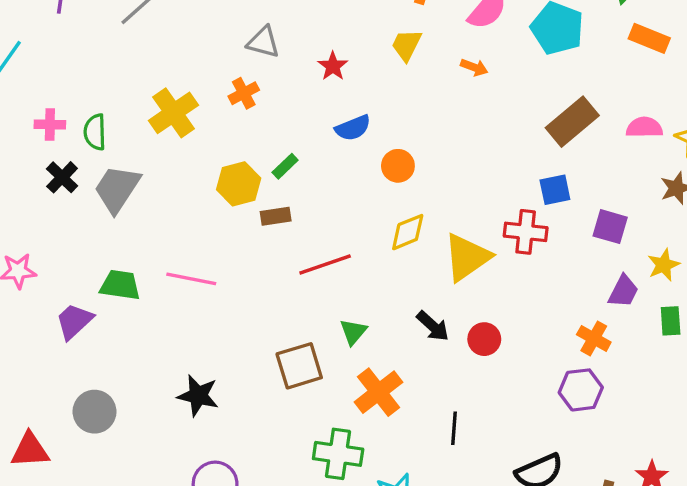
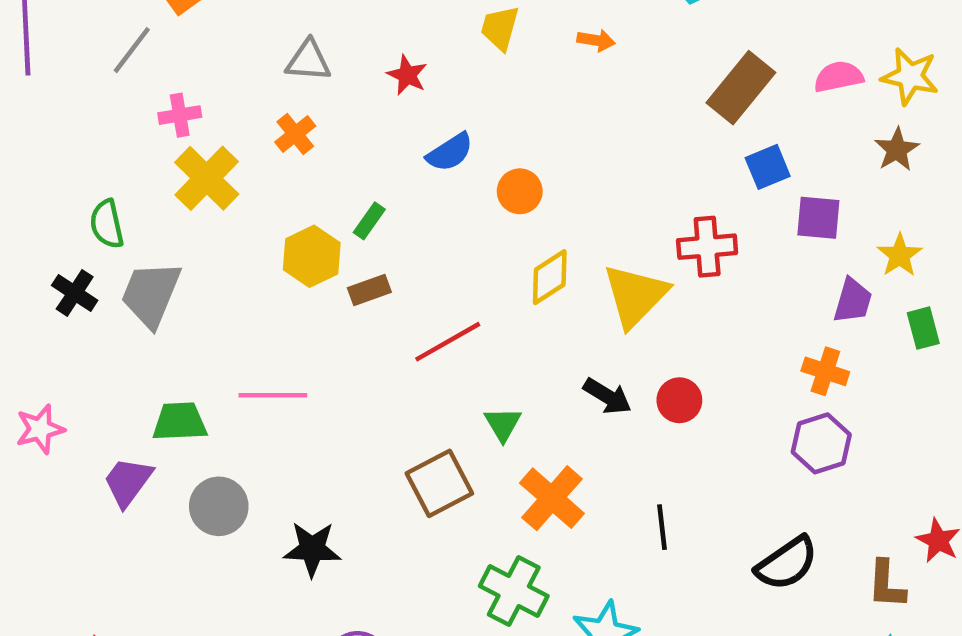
pink cross: (50, 124) -> (180, 115), moved
blue square: (555, 190) -> (768, 167), moved
gray circle: (94, 412) -> (219, 506), moved
green cross: (338, 454) -> (514, 591), turned 30

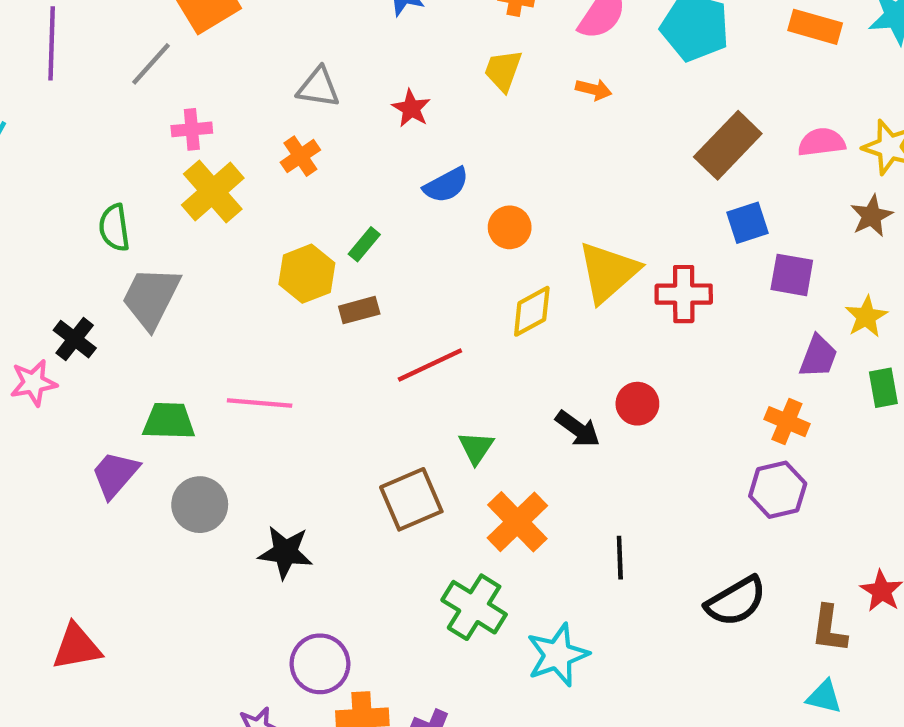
black cross: (75, 293) -> (75, 339), moved
yellow triangle: (635, 296) -> (608, 272), moved
red circle: (679, 400) -> (637, 404), moved
pink star: (40, 429) -> (33, 383), moved

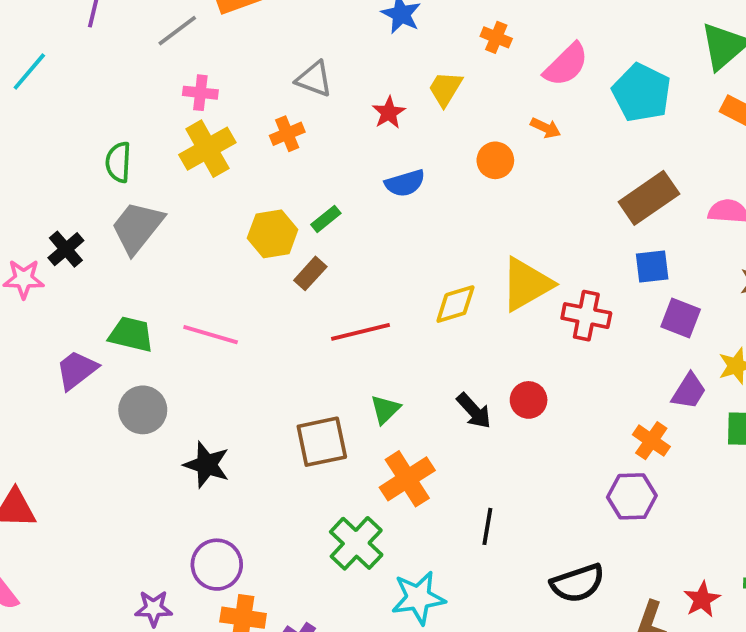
yellow trapezoid: (503, 70) -> (445, 89), moved
orange circle: (510, 227) -> (495, 160), moved
brown rectangle: (359, 310) -> (310, 273), turned -44

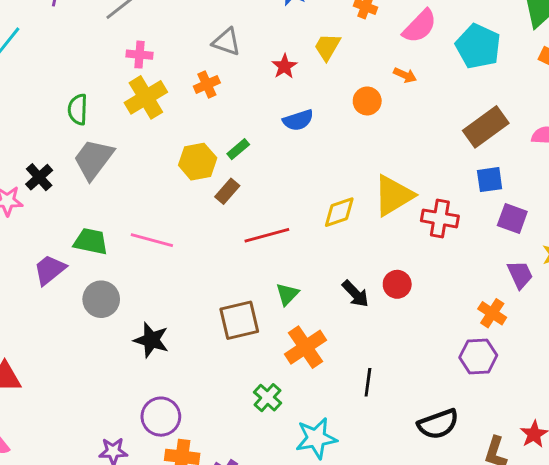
purple trapezoid: (689, 391) -> (520, 275), turned -56
green cross: (356, 543) -> (268, 398), size x0.7

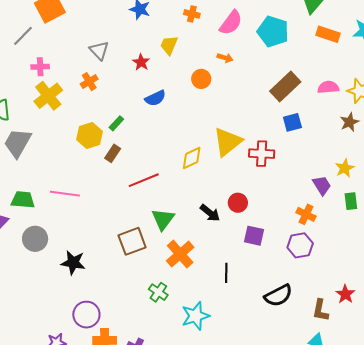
gray triangle: (226, 42) -> (99, 50), turned 35
purple square: (512, 219) -> (254, 236), moved
green triangle: (287, 294) -> (163, 219), size x1.4

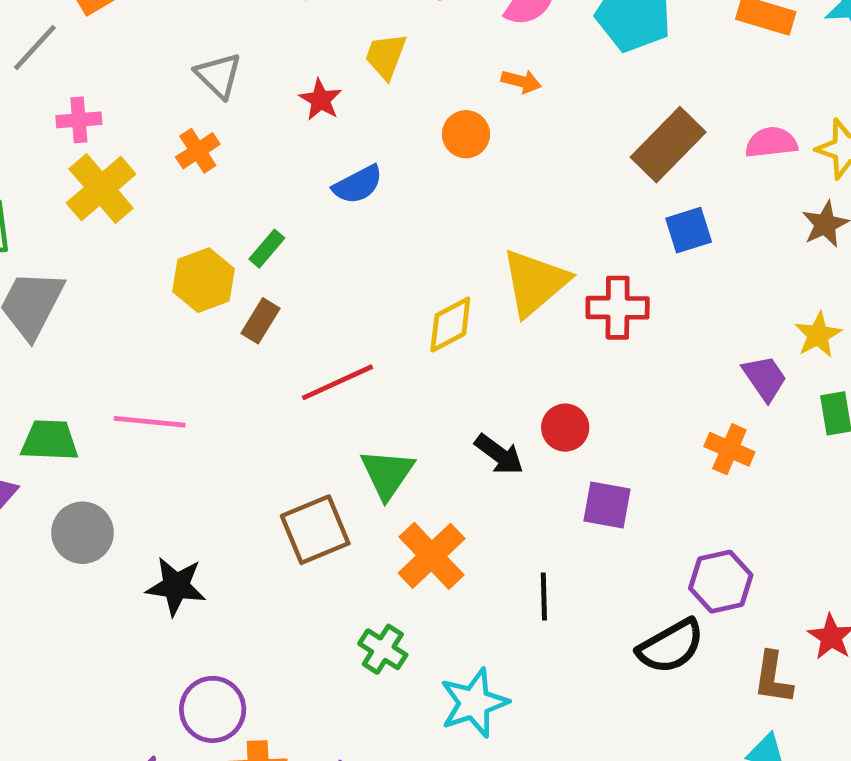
purple hexagon: (300, 245) -> (721, 582), moved

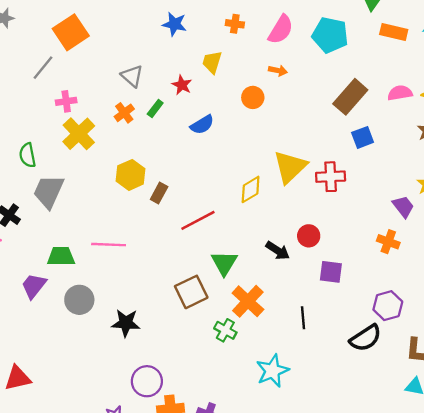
green rectangle: (267, 249) -> (155, 109), moved
green cross: (383, 649) -> (225, 330), moved

